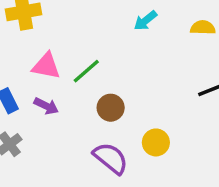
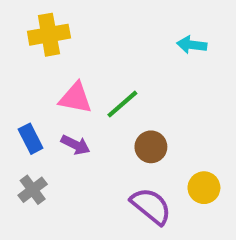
cyan arrow: (145, 21) -> (192, 45), turned 45

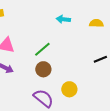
green line: (122, 104) -> (42, 49), moved

